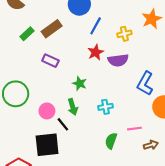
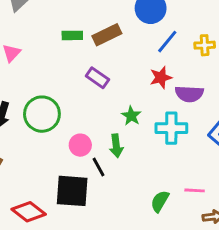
green rectangle: (27, 34) -> (72, 35), turned 32
yellow cross: (124, 34) -> (205, 45), moved
cyan cross: (106, 107) -> (171, 128), moved, size x1.5

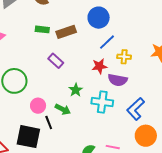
yellow cross: (205, 45) -> (124, 57), moved
green arrow: (116, 146) -> (63, 109), turned -63

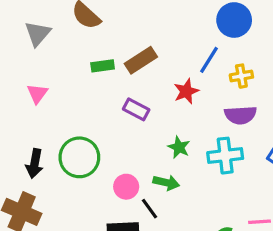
blue circle: (99, 18) -> (234, 20), moved
red star: (99, 66) -> (186, 91), moved

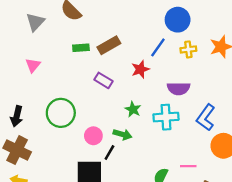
yellow cross: (241, 76) -> (188, 49), moved
black arrow: (35, 164) -> (17, 116), moved
black line: (149, 209) -> (109, 153), turned 63

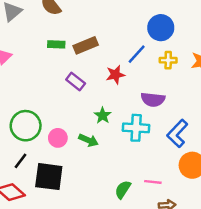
green circle: (61, 113) -> (26, 126), moved
black line: (109, 153) -> (20, 161), moved

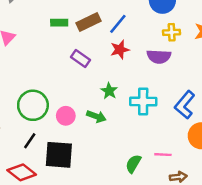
blue line: (137, 54) -> (118, 24), moved
purple semicircle: (153, 100) -> (159, 57), moved

